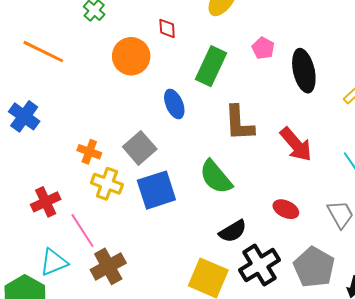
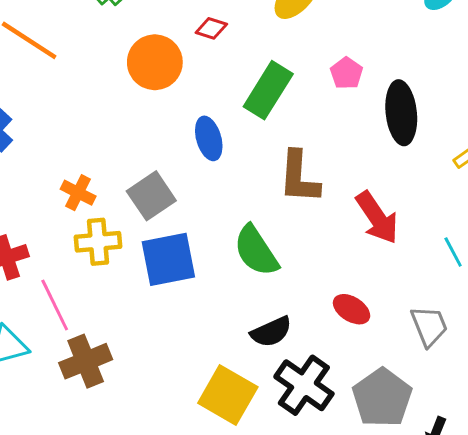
red diamond: (167, 28) -> (211, 28), turned -75
yellow cross: (107, 184) -> (98, 242), turned -32
black cross: (260, 265) -> (304, 385), turned -30

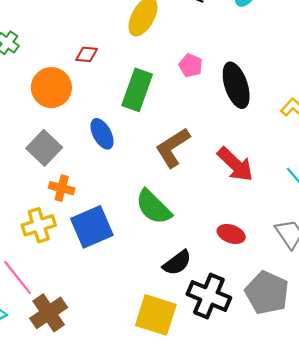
brown L-shape: (299, 177) -> (173, 148), turned 66
orange cross: (78, 193) -> (62, 188), moved
gray square: (151, 196) -> (44, 148), moved

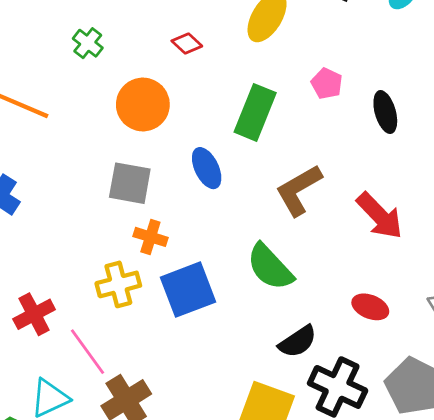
red diamond: (87, 54) -> (187, 44), moved, turned 35
black ellipse: (236, 85) -> (385, 112), size x0.7
gray square: (44, 148) -> (130, 183), turned -36

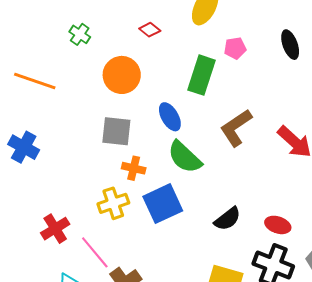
pink pentagon: (327, 83) -> (235, 48), moved, turned -30
black ellipse: (385, 112) -> (290, 45), moved
green semicircle: (270, 267) -> (185, 157), moved
red ellipse: (370, 307) -> (278, 225), moved
black semicircle: (298, 342) -> (227, 219), moved

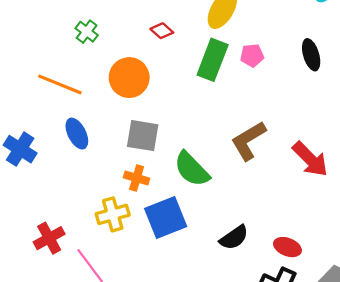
green rectangle: (201, 75) -> (213, 60), moved
orange line: (35, 81) -> (60, 84), moved
blue ellipse: (170, 117) -> (77, 134), moved
gray square: (116, 131) -> (143, 136), moved

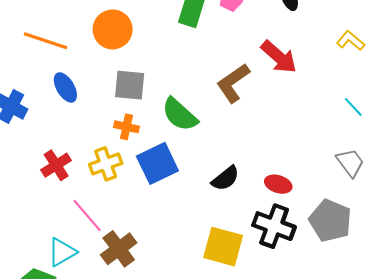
red arrow: (310, 159) -> (279, 57), moved
red cross: (49, 238) -> (56, 165), moved

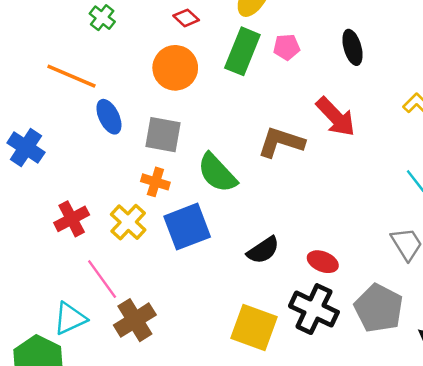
orange circle: (113, 29) -> (175, 68), moved
brown L-shape: (233, 83) -> (281, 142), turned 48
blue ellipse: (65, 87) -> (109, 117), moved
yellow cross: (106, 164) -> (128, 222), turned -32

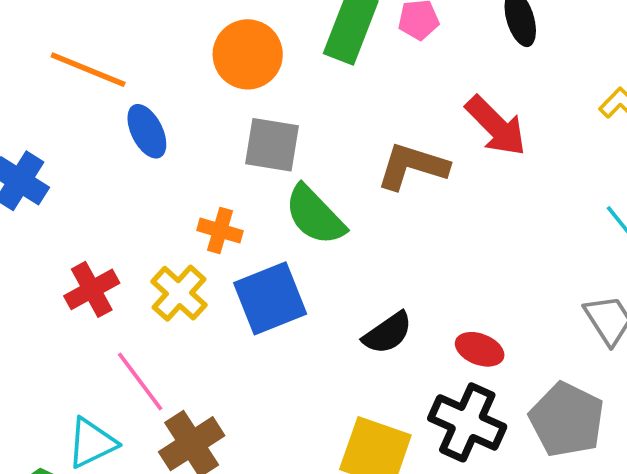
gray square: (163, 135) -> (272, 145), moved

